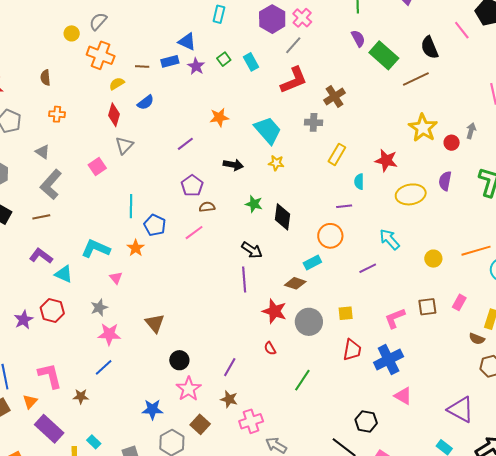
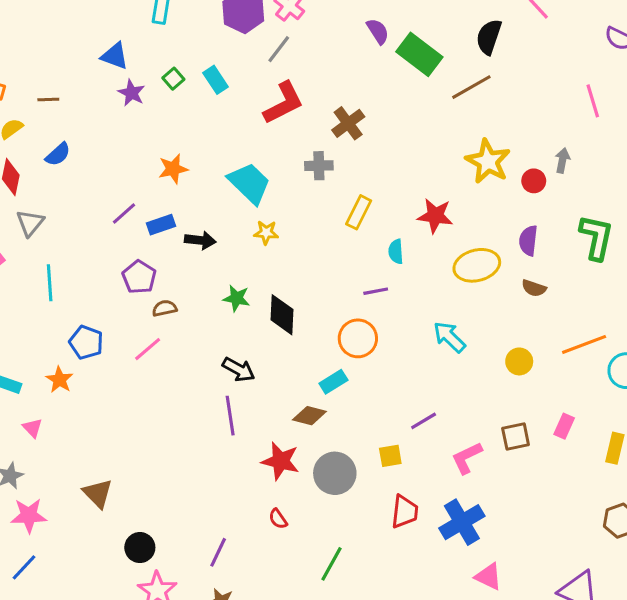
black semicircle: (430, 47) -> (489, 37), turned 45
blue rectangle: (170, 61) -> (161, 225), moved
cyan line: (131, 206) -> (50, 283), moved
purple line: (368, 268) -> (424, 421), moved
brown semicircle: (477, 339) -> (534, 288), moved

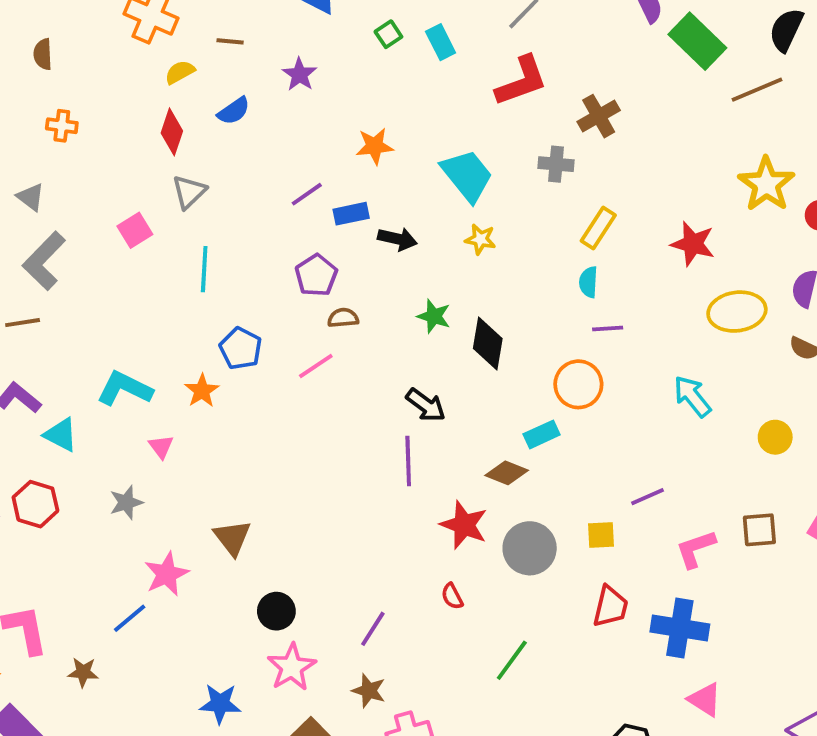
purple star: (132, 93) -> (300, 74), moved
cyan semicircle: (396, 252) -> (588, 282), moved
pink star: (29, 515) -> (166, 574), moved, turned -30
blue cross: (462, 522) -> (680, 628), turned 33

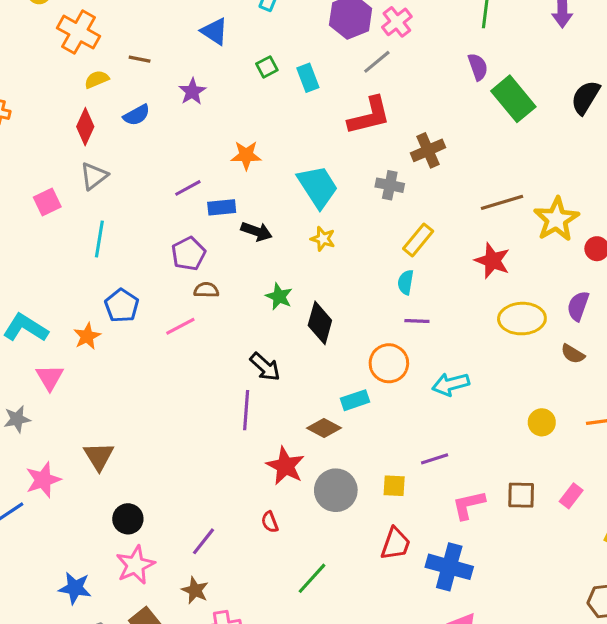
brown line: (757, 90) -> (502, 202), moved
cyan arrow: (692, 396) -> (451, 384), moved, turned -72
pink triangle: (161, 447) -> (50, 377), size x1.4

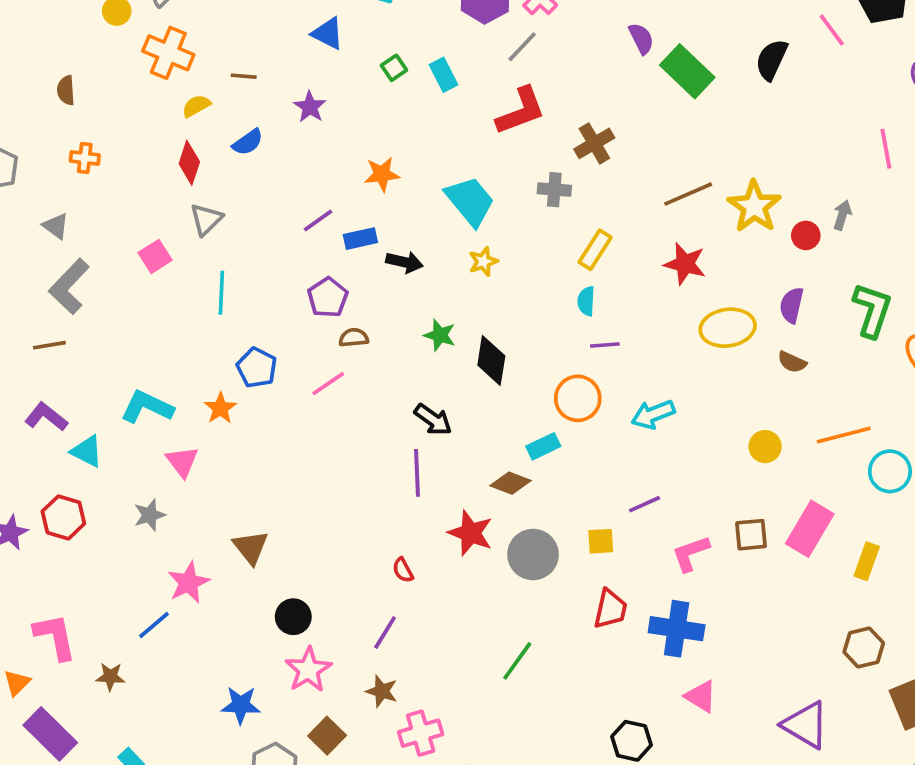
yellow star: (323, 239) -> (483, 262), turned -30
pink rectangle: (571, 496) -> (810, 529), size x1.8
red semicircle: (270, 522) -> (403, 570), moved

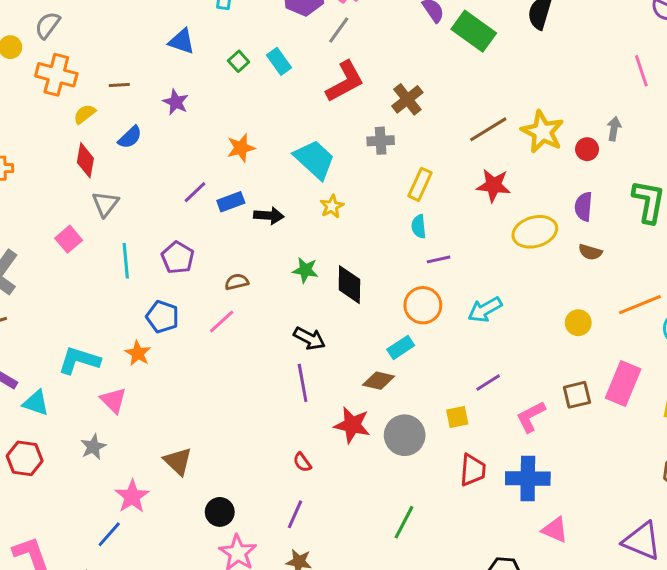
purple pentagon: (328, 297) -> (178, 258), moved

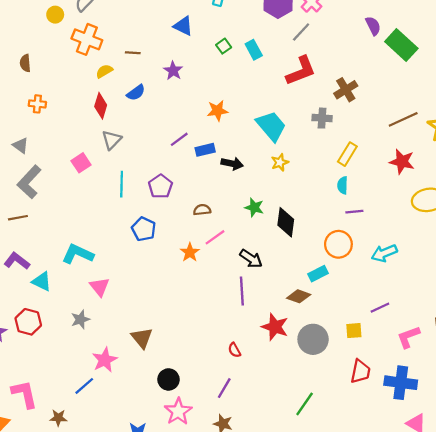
pink line: (222, 321) -> (215, 237), moved
orange star: (138, 353) -> (190, 252), moved

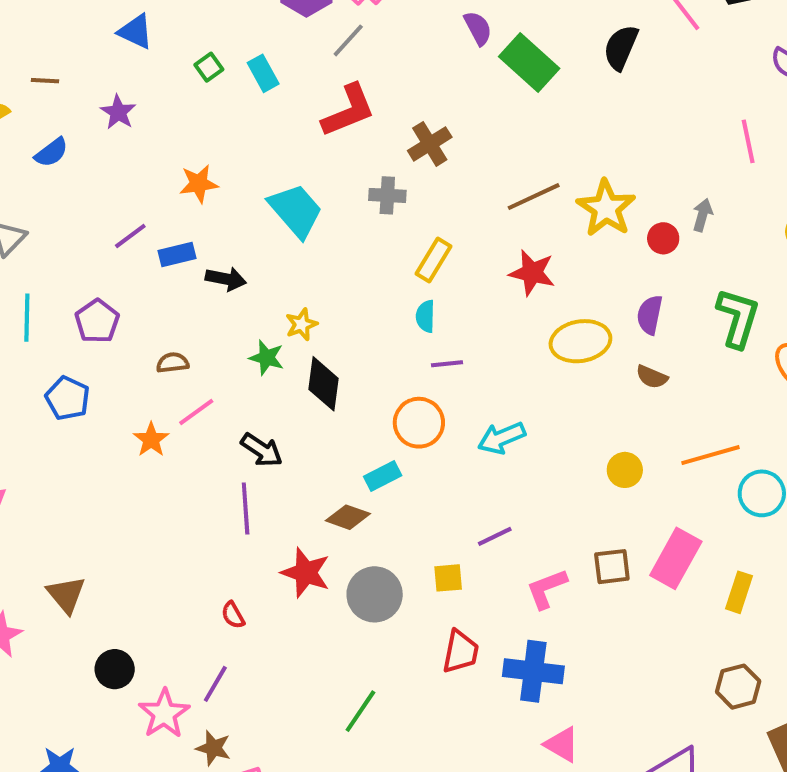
yellow star: (280, 162) -> (302, 324), moved
pink star: (178, 411) -> (164, 714), moved

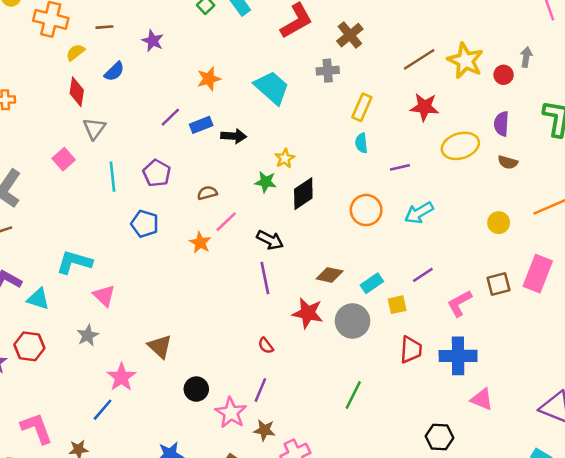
purple line: (447, 364) -> (400, 167), moved
black diamond: (324, 384) -> (303, 194), turned 56
cyan rectangle: (383, 476) -> (372, 283), moved

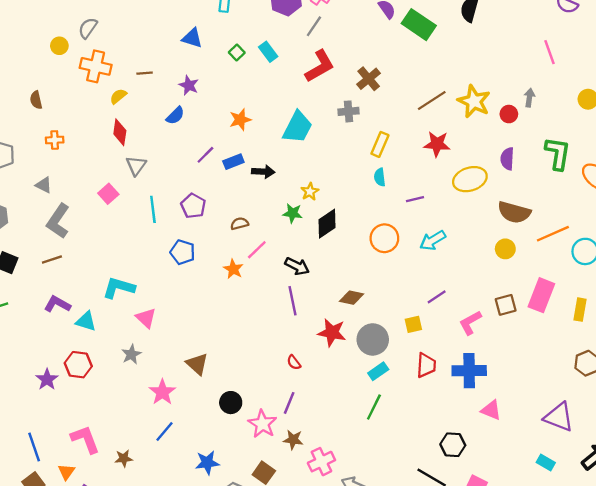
blue semicircle: (114, 71) -> (175, 116), moved
cyan trapezoid: (272, 88) -> (298, 127), turned 76
brown semicircle: (508, 162) -> (514, 212), moved, size x1.8
cyan rectangle: (372, 283) -> (378, 371), moved
blue line: (103, 410) -> (165, 431), moved

